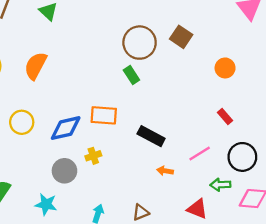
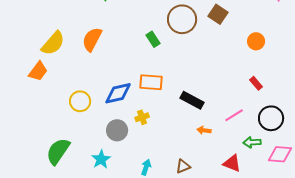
green rectangle: (131, 75) -> (153, 39), moved
yellow circle: (22, 122) -> (80, 101), moved
cyan star: (46, 204) -> (101, 159), turned 30

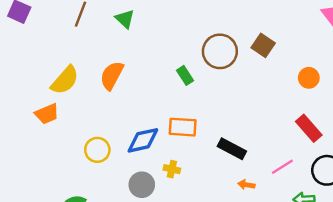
orange trapezoid: (38, 71) -> (47, 114), turned 30
red rectangle: (256, 83) -> (309, 128), size x1.6
yellow cross: (142, 117) -> (172, 169), turned 32

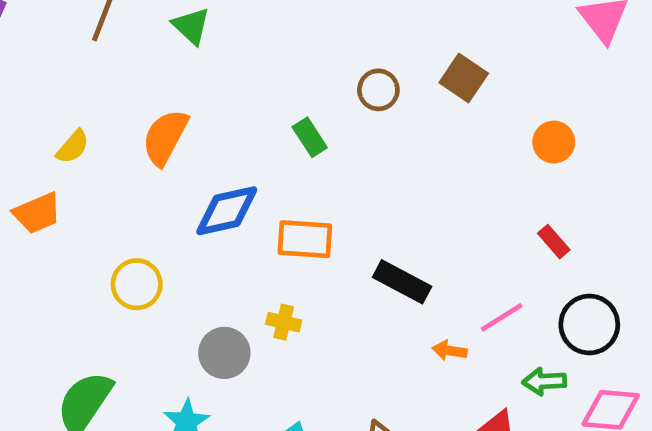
brown circle: (220, 51) -> (378, 90), size x0.6
yellow semicircle: (65, 80) -> (73, 147), size x0.6
red rectangle: (309, 128) -> (554, 242), size x0.6
blue diamond: (143, 140) -> (227, 211), moved
orange arrow: (246, 185) -> (449, 351), moved

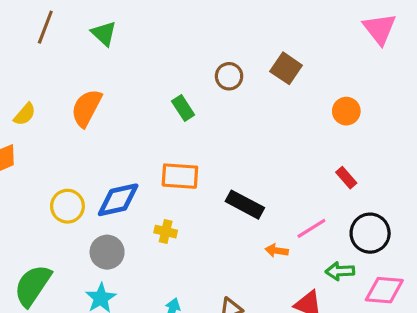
blue diamond: (227, 211) -> (118, 200), moved
gray circle: (224, 353) -> (107, 252), moved

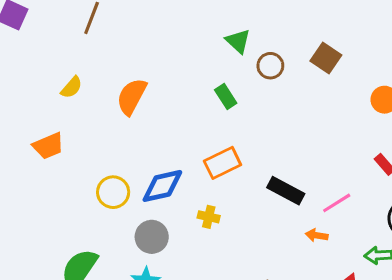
green triangle: (104, 33) -> (238, 41), moved
yellow semicircle: (25, 114) -> (71, 87), moved
orange rectangle: (180, 176) -> (223, 163), turned -30
pink line: (311, 228) -> (337, 203), moved

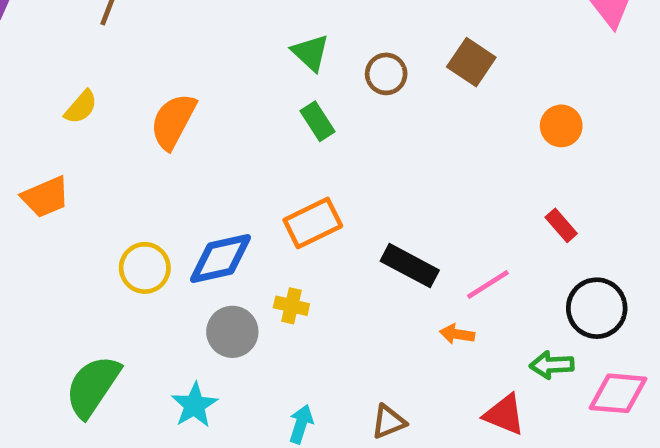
green triangle: (238, 41) -> (310, 53), moved
gray circle: (152, 237) -> (232, 332), moved

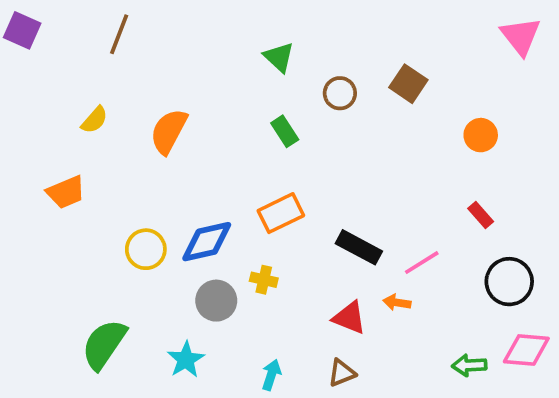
green triangle: (310, 53) -> (279, 57), moved
green arrow: (552, 365) -> (469, 365), moved
red triangle: (504, 415) -> (349, 318), moved

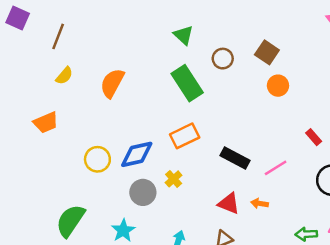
brown line: (119, 34) -> (58, 36), moved
green rectangle: (285, 131) -> (187, 83), size x1.8
orange circle: (481, 135) -> (278, 86), moved
yellow cross: (264, 280) -> (174, 179), turned 35
orange arrow: (397, 302) -> (260, 203), moved

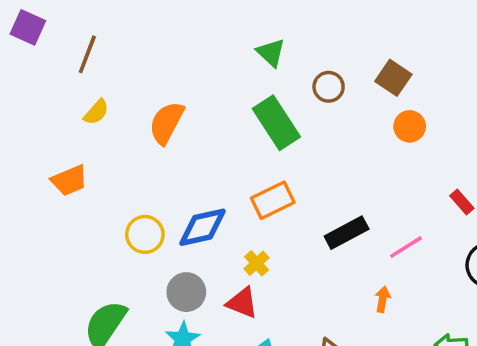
black rectangle: (235, 158) -> (347, 233), turned -56
gray circle: (143, 192) -> (186, 292), moved
red triangle: (229, 203) -> (242, 303), moved
orange arrow: (260, 203) -> (383, 299), turned 91

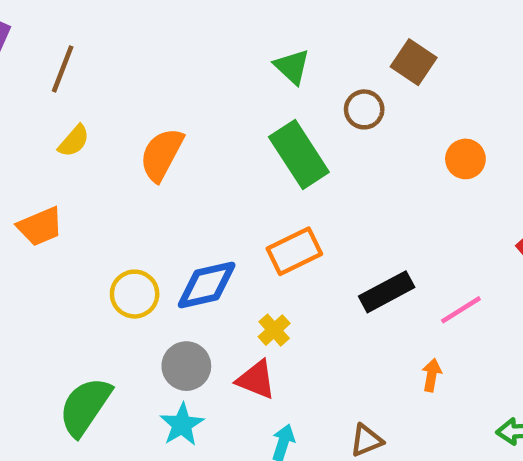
brown square: (393, 78) -> (414, 62), moved

